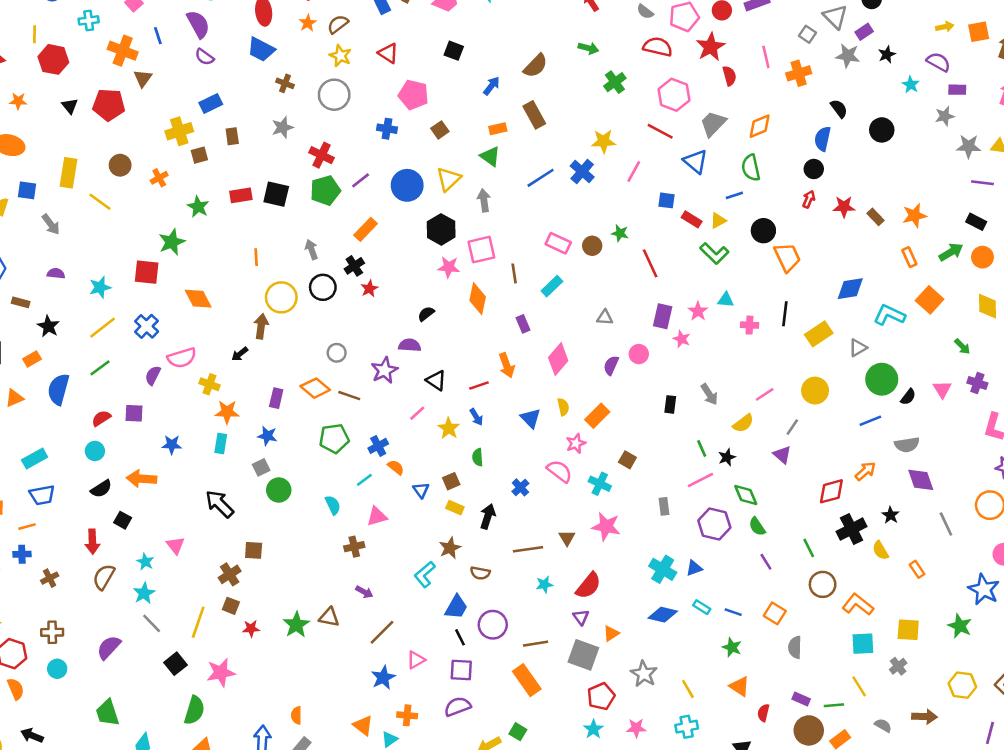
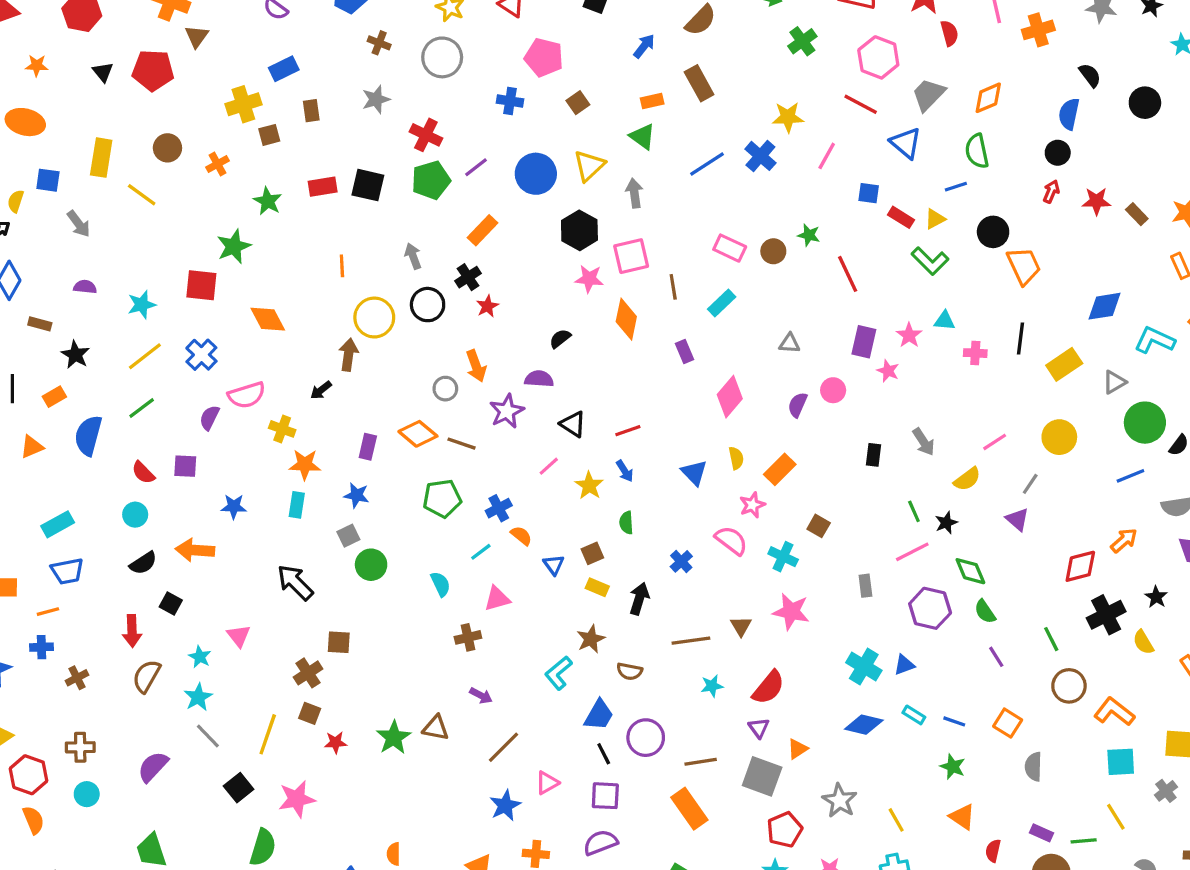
orange arrow: (507, 365) -> (476, 366), moved
red semicircle: (101, 418) -> (143, 473), turned -102

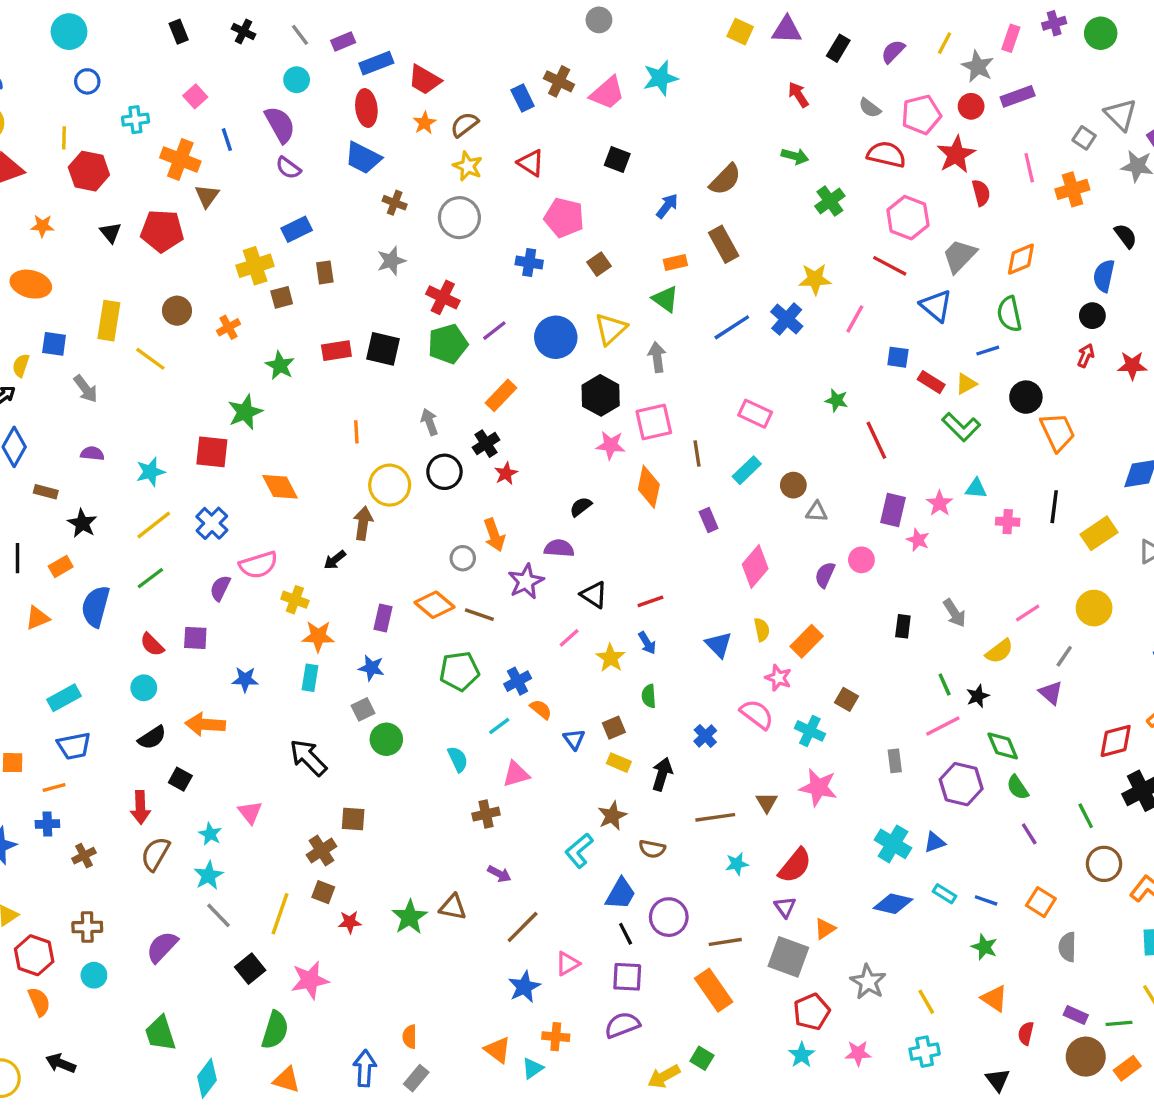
brown circle: (773, 251) -> (793, 485), moved
pink star: (752, 505) -> (778, 678), turned -30

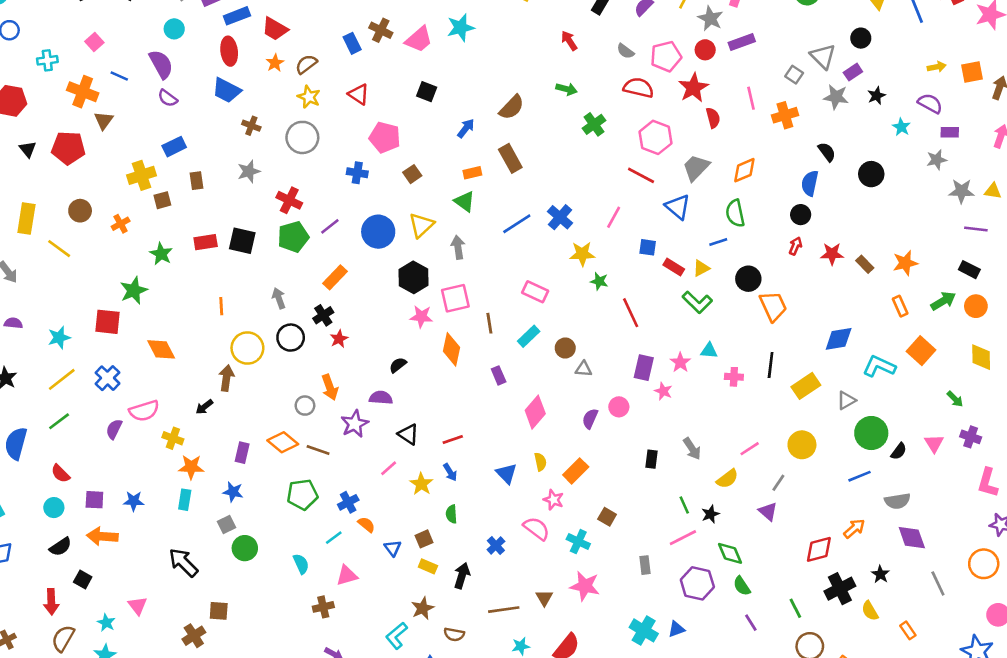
blue line: (227, 140) -> (119, 76), turned -48
yellow star: (815, 279) -> (582, 254), moved
purple square: (195, 638) -> (94, 500), moved

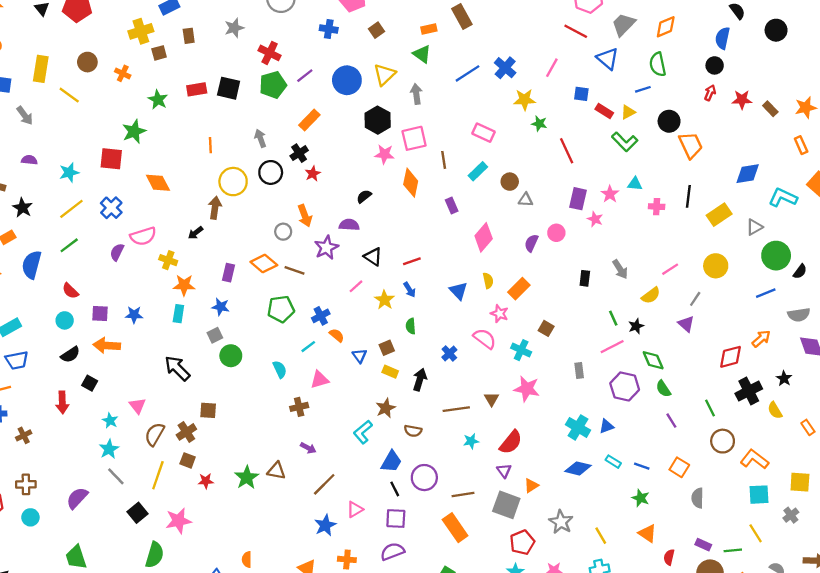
orange cross: (121, 224) -> (123, 73), turned -35
brown semicircle: (63, 638) -> (155, 434), moved

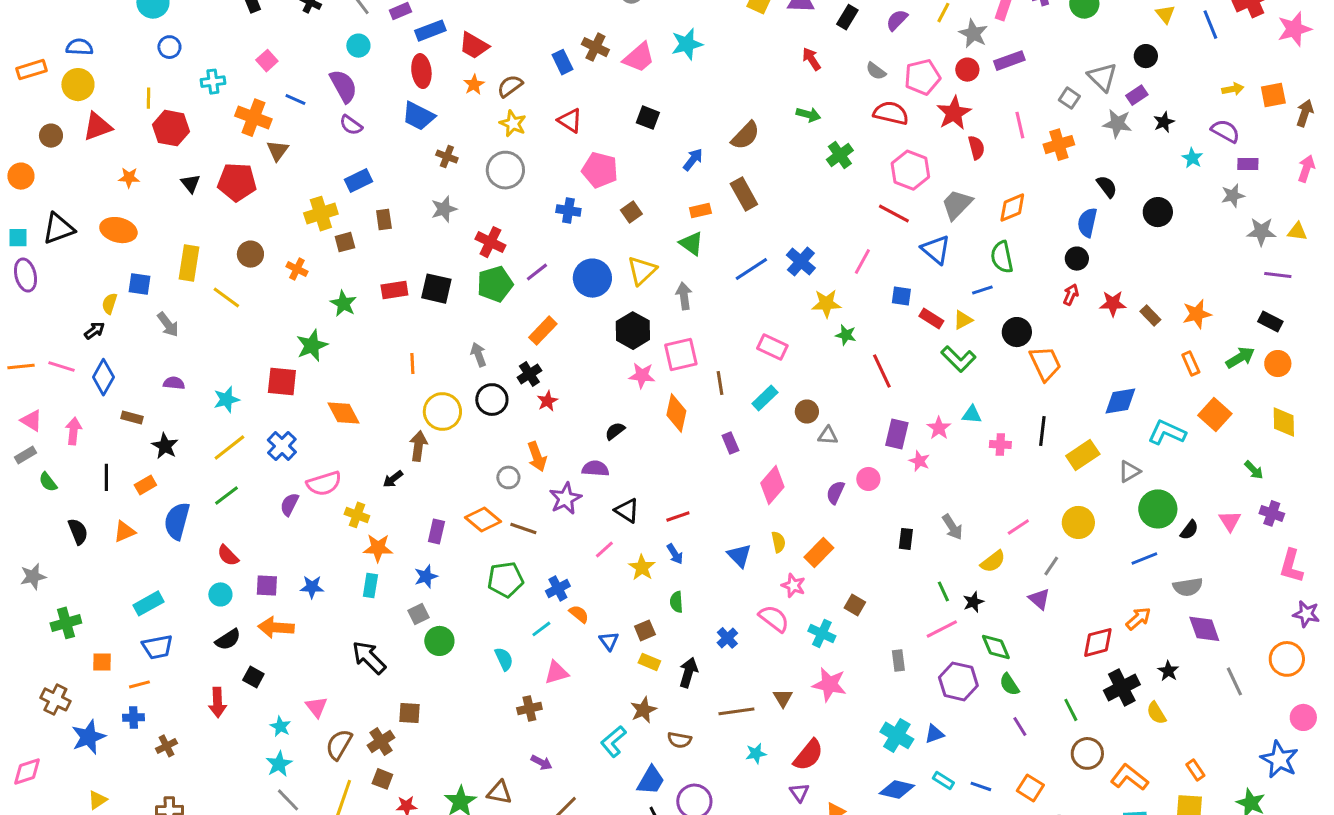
blue star: (221, 307) -> (426, 576), turned -30
orange rectangle: (808, 427) -> (1195, 770), moved

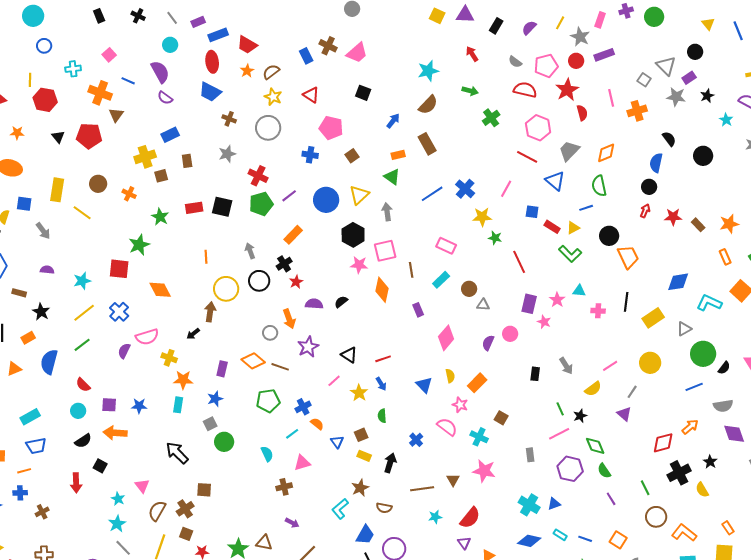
cyan star: (687, 44) -> (428, 71), moved
purple semicircle: (595, 468) -> (314, 304), moved

